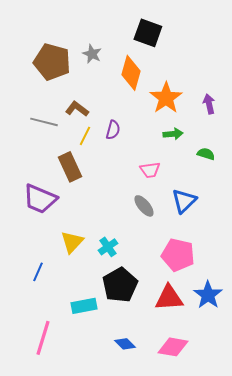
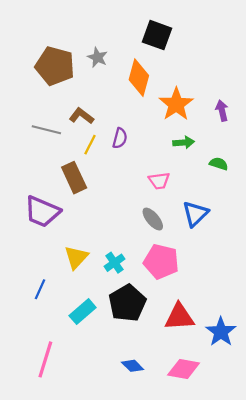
pink pentagon: (178, 255) -> (161, 262), moved
blue star: (208, 295) -> (221, 332), moved
cyan rectangle: (84, 306) -> (83, 312), moved, turned -30

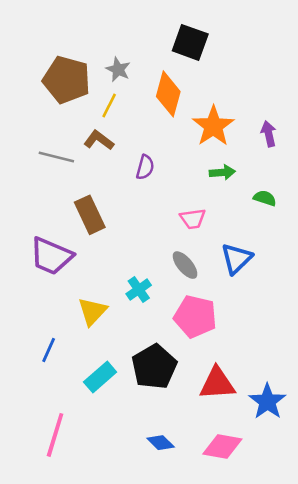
yellow line: (90, 145) -> (109, 105), moved
cyan cross: (114, 263) -> (139, 289), moved

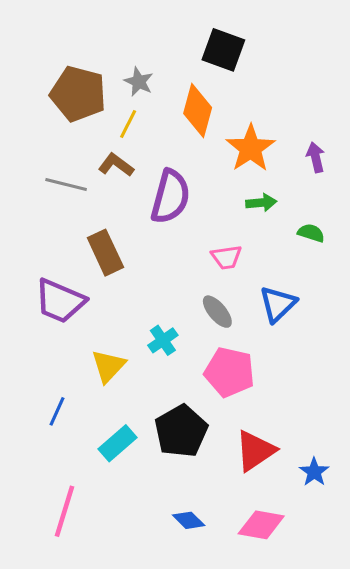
purple semicircle: (145, 167) -> (170, 197), size x1.8
red triangle: (217, 383) -> (255, 451), turned -30
blue star: (267, 401) -> (314, 472), size x0.7

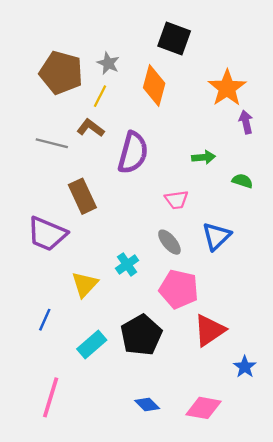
orange star: (251, 148) -> (227, 88), moved
red triangle: (255, 451) -> (209, 330), moved

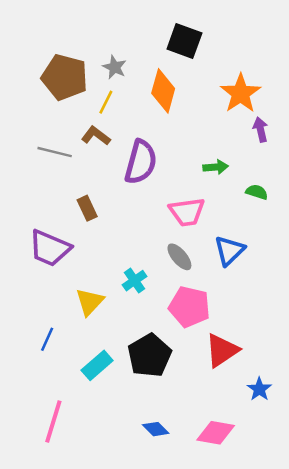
brown rectangle: (82, 196) -> (87, 208), size x0.7
pink trapezoid: (176, 200) -> (187, 212), size x1.4

